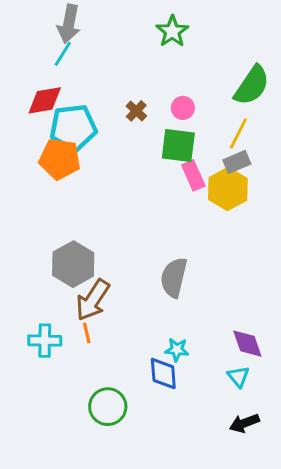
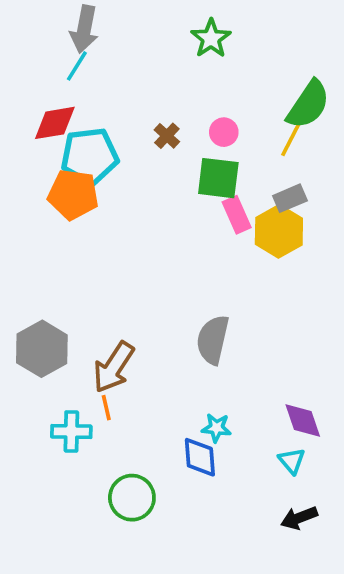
yellow line: (238, 133) -> (292, 138), moved
gray hexagon: (73, 264) -> (42, 349), moved
cyan cross: (45, 341) -> (71, 432), moved

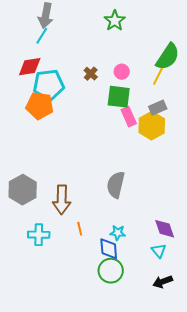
brown arrow: (114, 367) -> (62, 200), turned -32
orange line: (106, 408) -> (80, 229), moved
green circle: (132, 498) -> (111, 271), moved

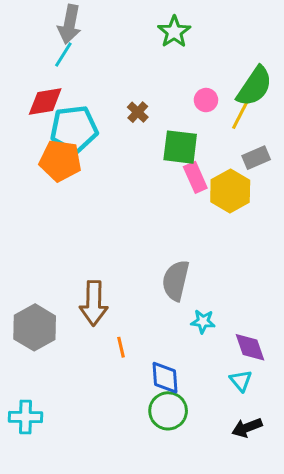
pink circle: (122, 72) -> (206, 100), moved
gray rectangle: (158, 108) -> (256, 158), moved
gray hexagon: (23, 190) -> (35, 327), moved
cyan star: (118, 233) -> (203, 321), moved
cyan cross: (39, 235) -> (26, 417), moved

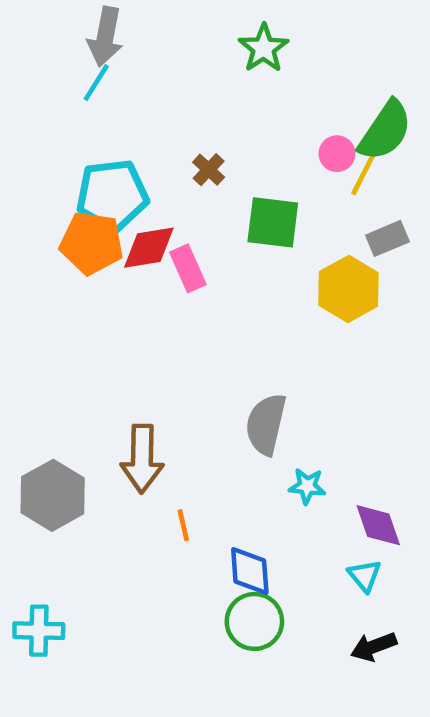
pink circle: (206, 100) -> (337, 154), moved
red diamond: (45, 102) -> (149, 248), moved
pink rectangle: (195, 177) -> (188, 268), moved

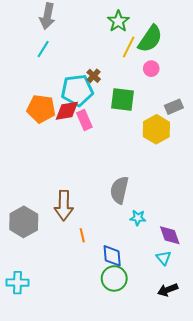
cyan line: (96, 83) -> (43, 49), moved
green semicircle: (385, 131) -> (150, 39), moved
yellow line: (364, 172) -> (129, 47), moved
cyan pentagon: (112, 195) -> (77, 90), moved

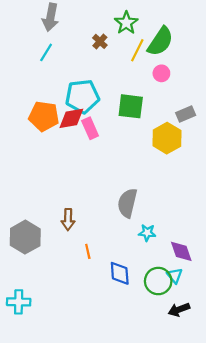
brown cross: (94, 76) -> (100, 41), moved
brown arrow: (64, 205) -> (68, 219), size x0.7
green circle: (114, 278) -> (158, 281), moved

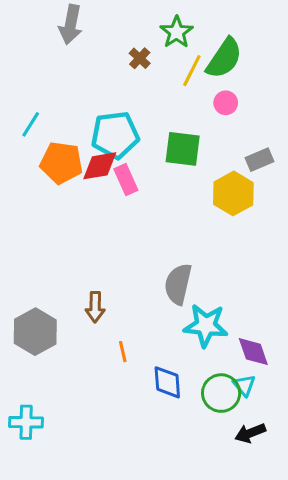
cyan line: (46, 52) -> (31, 124), moved
cyan star: (147, 233) -> (206, 325), size x1.8

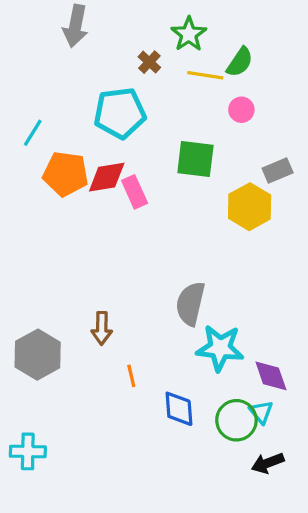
green semicircle: (224, 58) -> (240, 62), size x0.7
yellow line: (192, 71) -> (205, 75), turned 72
cyan pentagon: (115, 135) -> (120, 113), moved

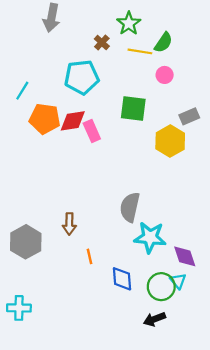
black arrow: (268, 463) -> (154, 319), moved

